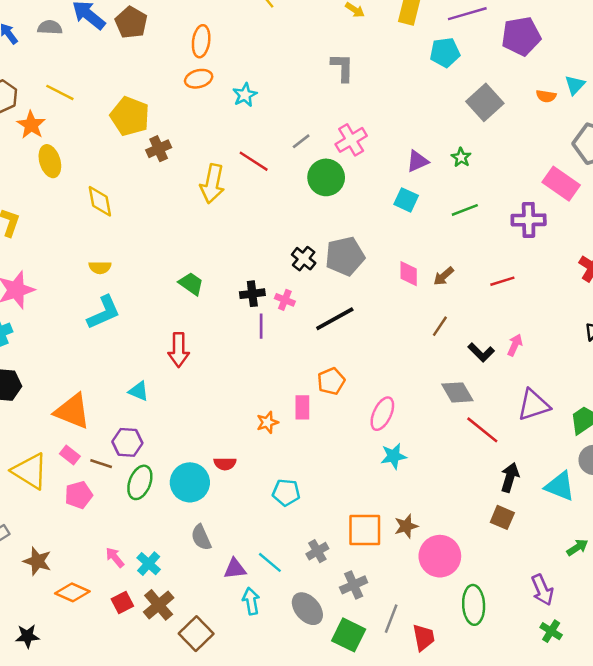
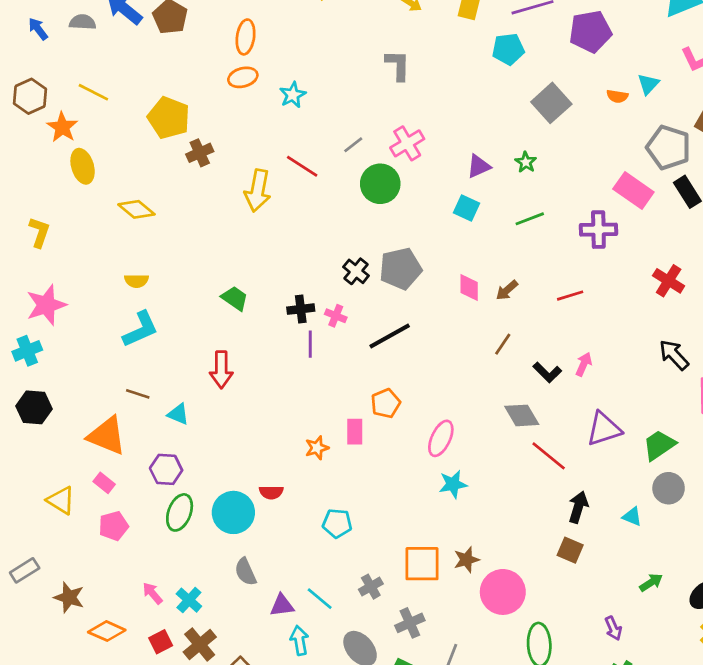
yellow diamond: (100, 201) -> (136, 209), turned -40
brown line: (101, 464) -> (138, 394), moved
yellow triangle: (30, 471) -> (61, 500), size x0.7
cyan triangle: (560, 486) -> (632, 517), size x0.6
purple arrow: (542, 590) -> (613, 628), size x0.7

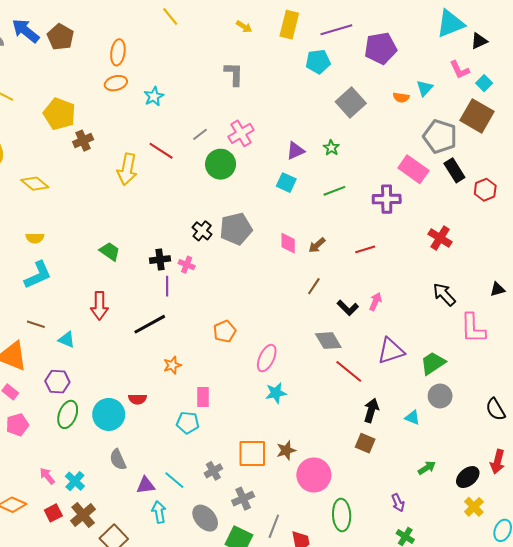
black line: (390, 336) -> (150, 324), moved
pink rectangle: (355, 432) -> (203, 397), moved

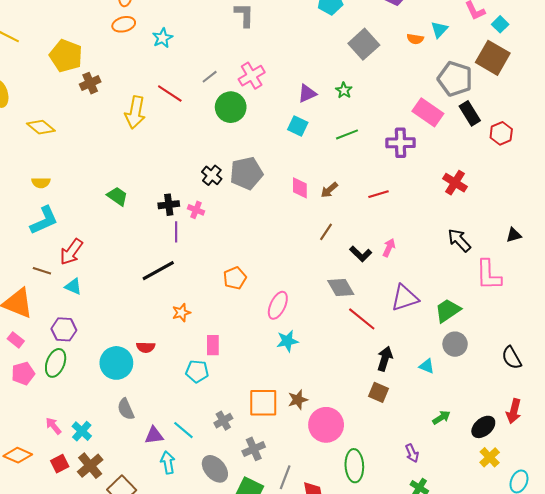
red arrow: (99, 306) -> (71, 252), moved, turned 36
green ellipse: (68, 414) -> (56, 363), moved

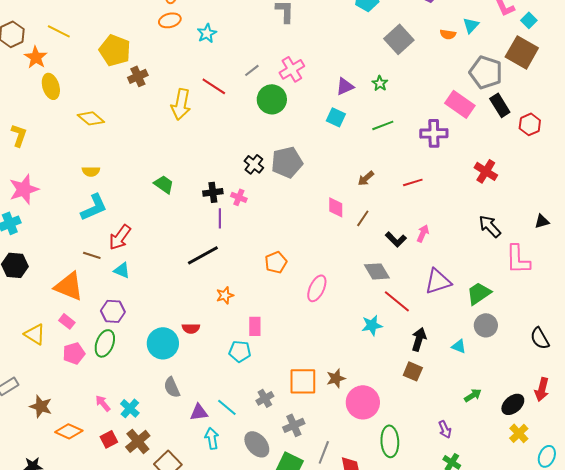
pink diamond: (300, 188) -> (336, 207), moved
cyan star: (287, 341) -> (372, 325), moved

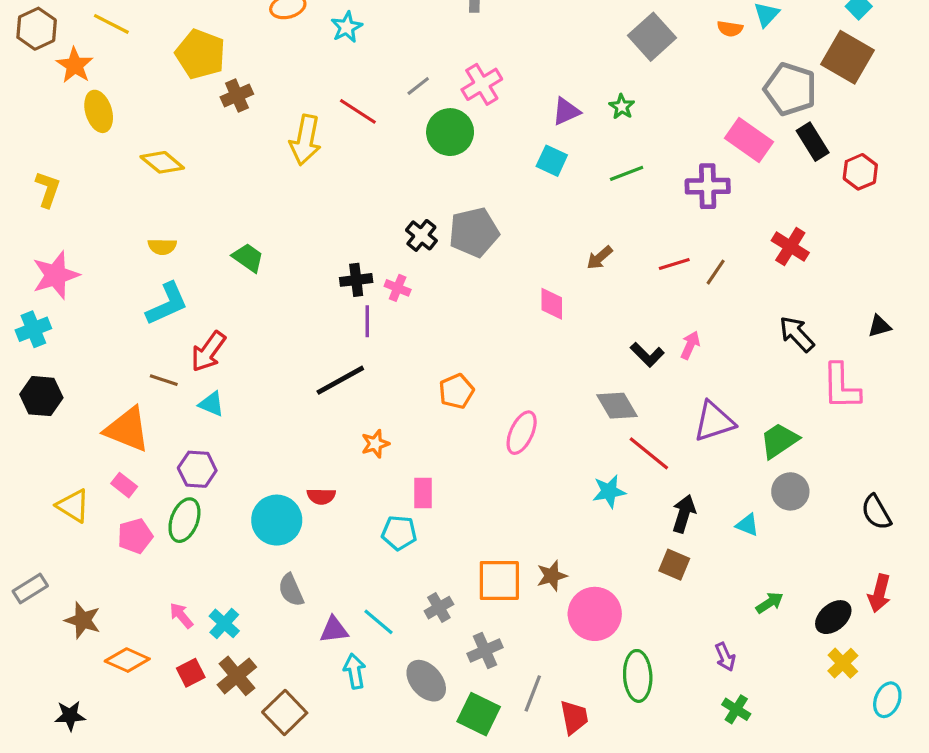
green trapezoid: (164, 184) -> (248, 258), moved
brown line: (363, 218) -> (716, 272), moved

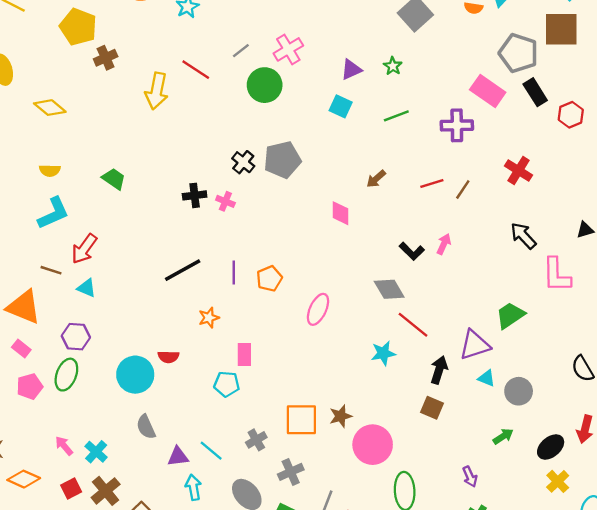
brown square: (848, 57) -> (561, 29), turned -30
purple line: (367, 321) -> (234, 273), moved
purple triangle: (714, 421) -> (475, 345), moved
gray circle: (790, 491) -> (519, 391), moved

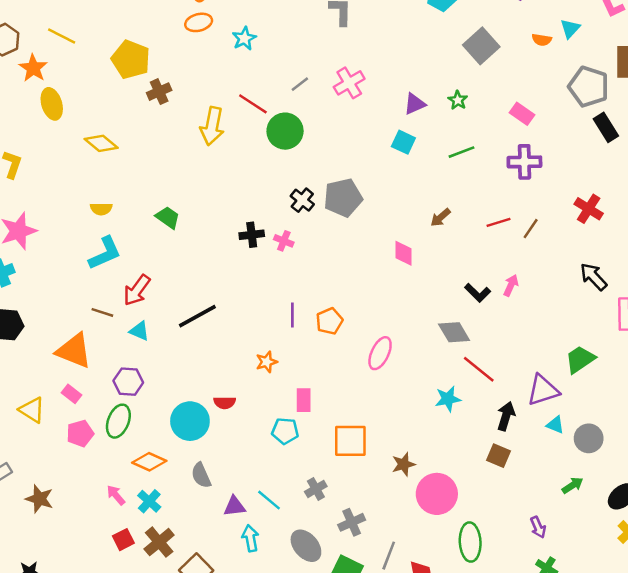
green circle: (265, 85) -> (285, 131), moved
pink rectangle: (488, 91) -> (522, 114), moved, size x0.7
black line: (183, 270) -> (197, 316), moved
orange square: (301, 420) -> (350, 441), moved
orange diamond: (24, 479) -> (149, 462), moved

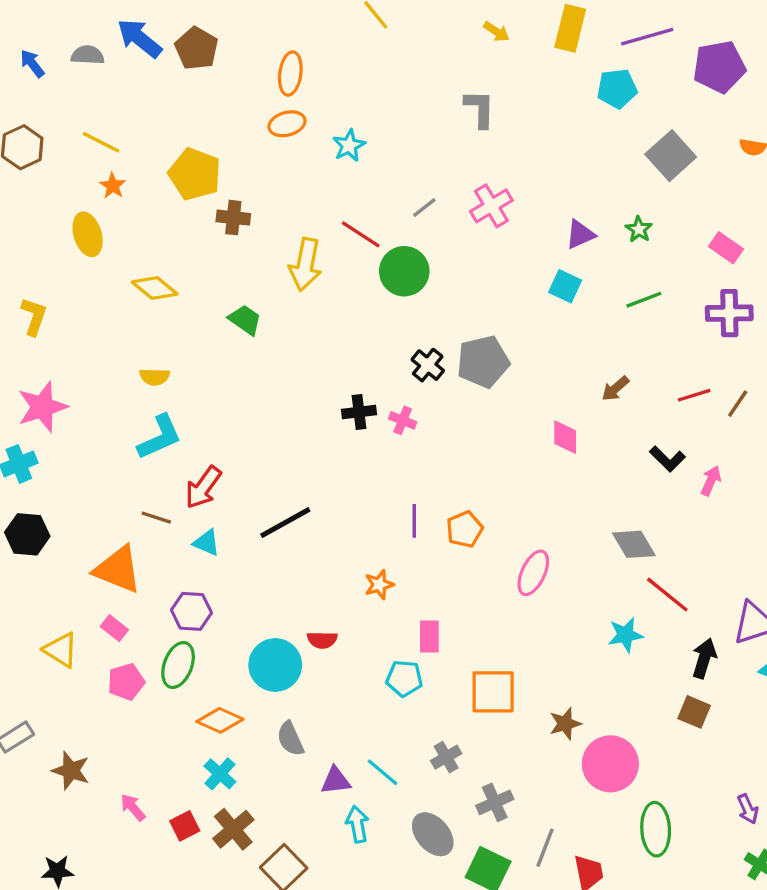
orange star: (33, 68) -> (113, 186), moved, size x0.7
brown cross: (159, 92) -> (233, 218), turned 30
green trapezoid: (168, 217) -> (245, 320), moved
black L-shape: (478, 293) -> (667, 459), moved
pink arrow: (116, 495) -> (133, 807), moved

